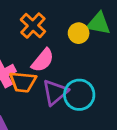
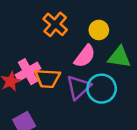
green triangle: (99, 24) -> (119, 57), moved
pink semicircle: (43, 60) -> (85, 56), moved

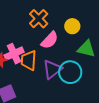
pink semicircle: (85, 56) -> (50, 40), moved
orange trapezoid: (47, 78) -> (29, 60), turned 85

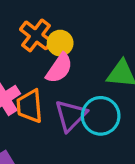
yellow circle: (72, 26) -> (60, 43), moved

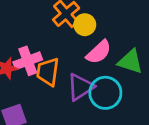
pink semicircle: (59, 68) -> (99, 52), moved

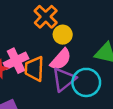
yellow circle: (85, 25) -> (63, 35), moved
pink semicircle: (99, 52) -> (61, 59), moved

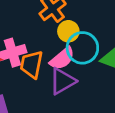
cyan circle: (86, 82) -> (82, 48), moved

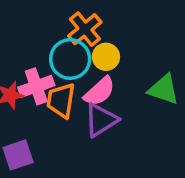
cyan circle: (82, 48) -> (70, 59), moved

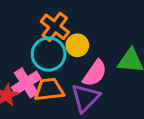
pink semicircle: (99, 91) -> (95, 73), moved
orange trapezoid: (61, 100) -> (49, 90), turned 88

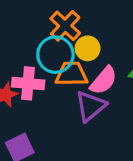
pink cross: (26, 83) -> (28, 83), turned 32
orange trapezoid: (49, 90) -> (71, 74), moved

